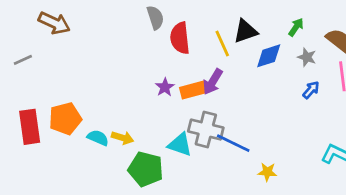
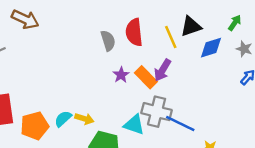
gray semicircle: (155, 18) -> (108, 41), moved
orange rectangle: (194, 90) -> (146, 77), turned 60
orange pentagon: (65, 119) -> (35, 126), moved
cyan semicircle: (98, 138) -> (63, 119), turned -66

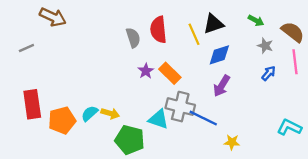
green arrow: (235, 23) -> (256, 20), turned 84
blue diamond: (211, 48) -> (219, 55), moved
purple arrow: (162, 70) -> (222, 86), moved

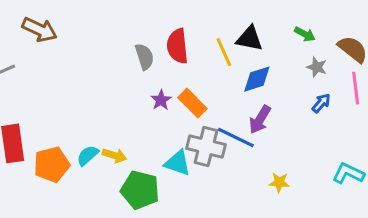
black triangle: (214, 24) -> (249, 39), turned 30
blue line: (203, 118) -> (236, 137), moved
yellow star: (232, 142) -> (279, 182), moved

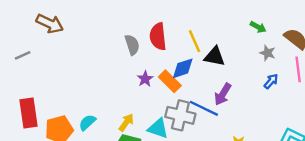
black triangle: (249, 39) -> (215, 57), moved
blue diamond: (257, 79) -> (183, 68), moved
yellow arrow: (115, 155) -> (126, 122), moved, turned -72

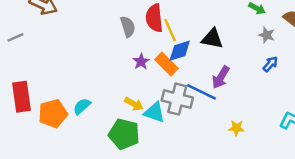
yellow line: (195, 41) -> (170, 30), moved
yellow arrow: (126, 122) -> (134, 104), moved, turned 84

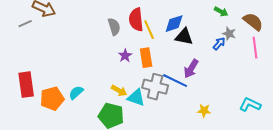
gray line: (15, 37) -> (25, 24), moved
blue diamond: (180, 51) -> (174, 24), moved
orange rectangle: (166, 64) -> (146, 58), turned 36
blue arrow: (270, 64) -> (219, 44), moved

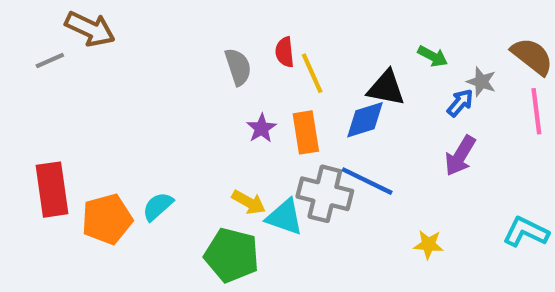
green arrow: (221, 12) -> (433, 56), moved
red semicircle: (136, 20) -> (285, 52), size x0.6
blue diamond: (174, 24) -> (365, 120), moved
purple arrow: (191, 69) -> (460, 156), moved

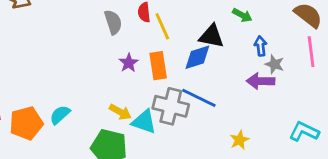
gray star: (481, 82) -> (275, 64), moved
blue arrow: (460, 103) -> (261, 46), turned -48
purple arrow: (460, 156) -> (261, 81), turned 60
yellow star: (428, 245) -> (239, 140), turned -30

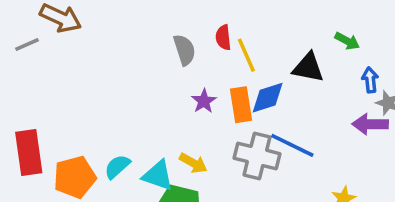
blue diamond: (197, 57) -> (268, 98), moved
cyan triangle: (144, 122) -> (158, 175), moved

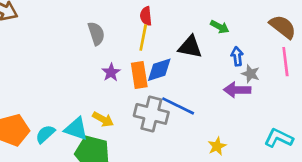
red semicircle: (223, 37) -> (146, 16), moved
yellow line: (246, 55) -> (143, 38), turned 35
cyan semicircle: (117, 167) -> (45, 134), moved

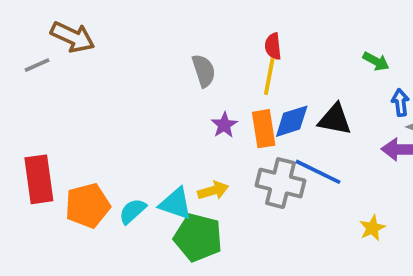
black triangle: (190, 47) -> (335, 119), moved
yellow arrow: (103, 119) -> (213, 191), turned -45

